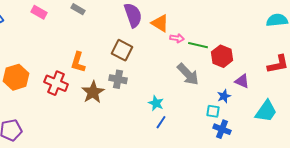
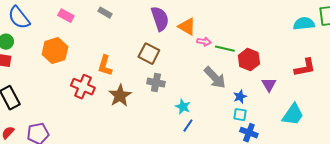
orange hexagon: (16, 77) -> (55, 51), moved
gray cross: (118, 79) -> (156, 83), moved
purple triangle: (242, 81) -> (269, 85), turned 35
blue star: (224, 96) -> (240, 97), moved

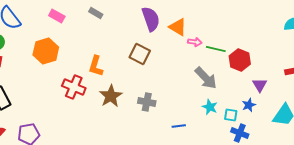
gray cross: (156, 83) -> (147, 102), moved
blue star: (240, 97) -> (249, 105), moved
cyan star: (183, 107) -> (210, 107), moved
blue line: (188, 126) -> (179, 126), turned 48

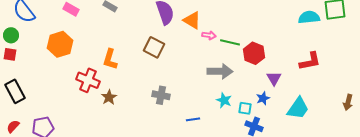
gray arrow: (206, 78) -> (220, 71), turned -45
brown star: (111, 96) -> (109, 97), moved, size x0.7

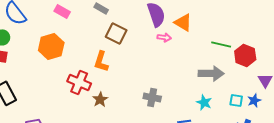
pink arrow: (209, 35) -> (164, 37), moved
brown square: (154, 47) -> (116, 33), moved
cyan star: (224, 100) -> (204, 102), moved
cyan square: (245, 108) -> (236, 100), moved

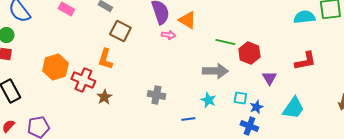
orange hexagon: (51, 46) -> (55, 67), moved
blue star: (254, 100) -> (256, 107), moved

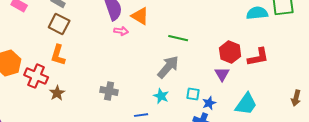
brown square: (120, 31) -> (59, 24), moved
red hexagon: (249, 53) -> (230, 52), moved
gray arrow: (215, 71) -> (168, 67), turned -50

